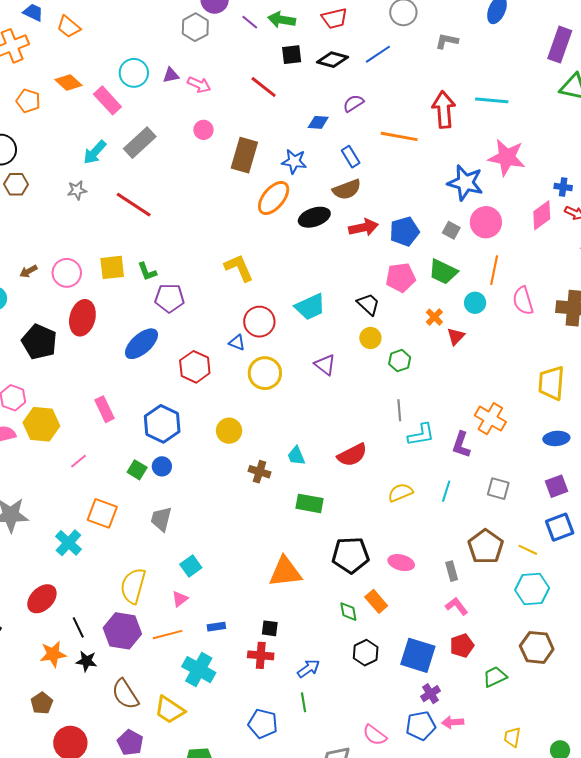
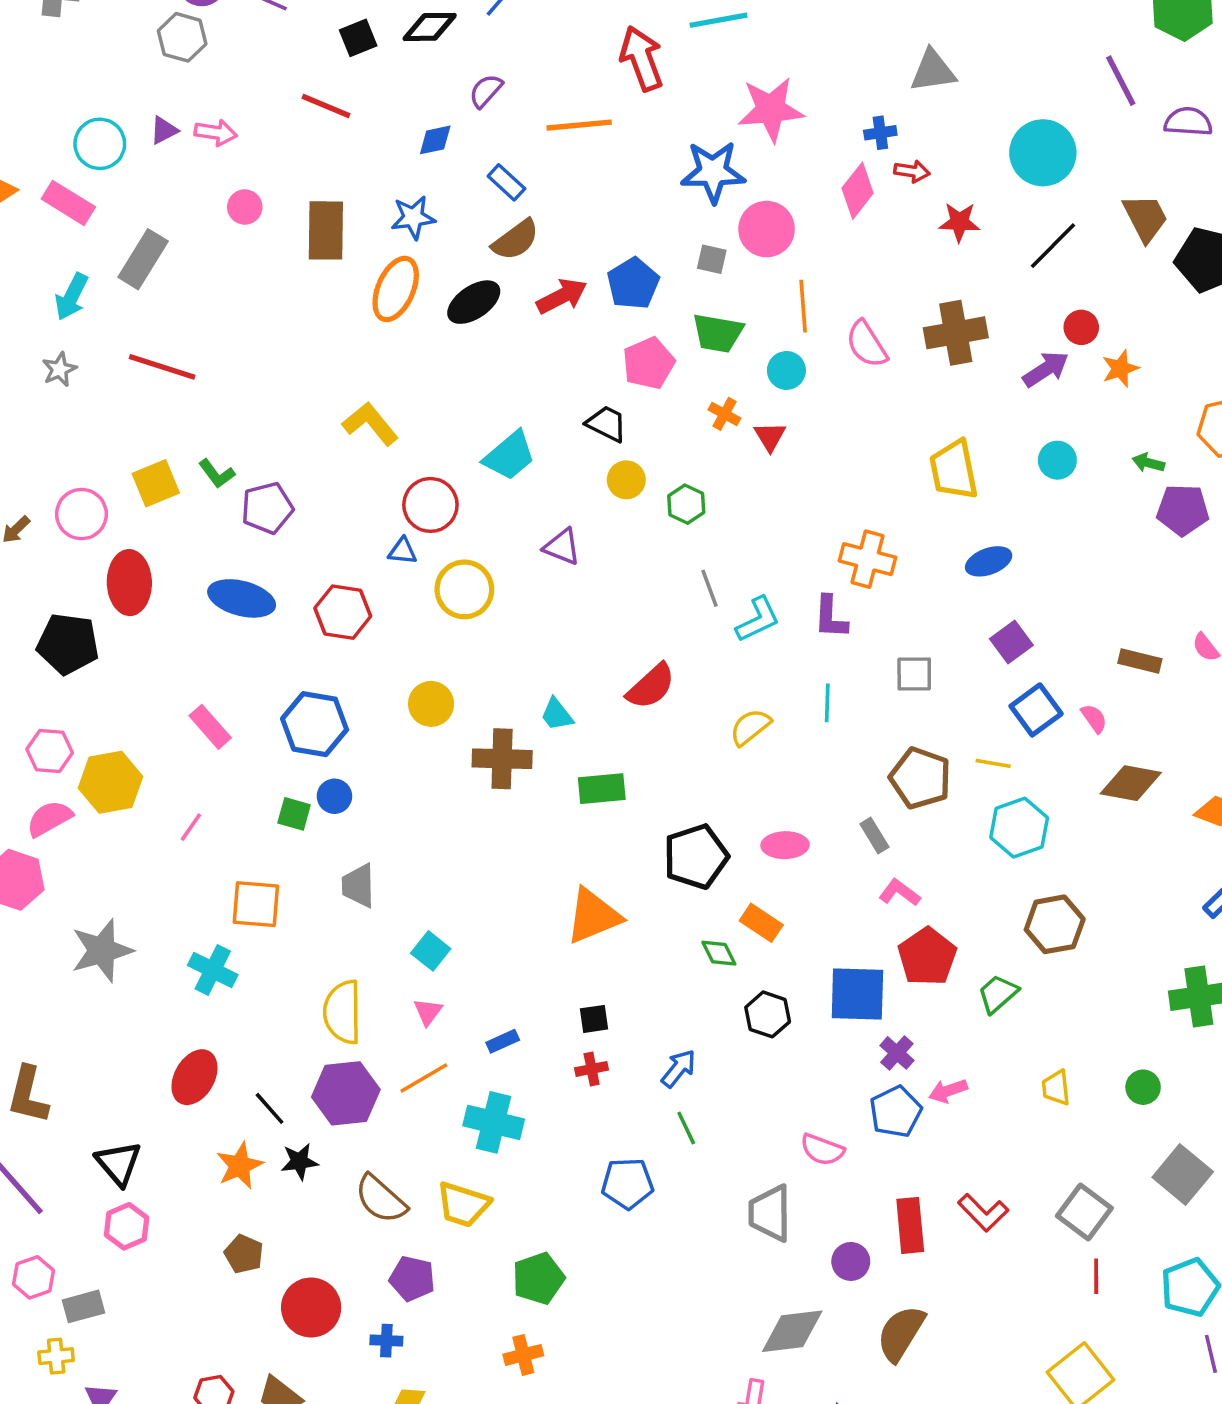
blue ellipse: (141, 344) -> (242, 598), turned 72
brown cross: (259, 472) -> (502, 759), size x1.5
red pentagon: (462, 646) -> (927, 957), size x1.4
red cross: (261, 655) -> (592, 1069), size x0.7

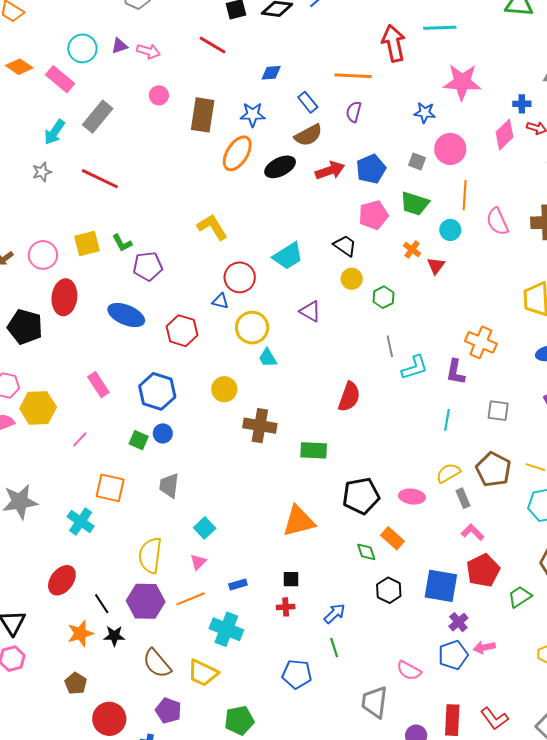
purple semicircle: (486, 91) -> (354, 112), moved, turned -35
blue star: (713, 172) -> (425, 113), size x0.6
red semicircle: (651, 686) -> (349, 397), turned -36
cyan trapezoid: (557, 714) -> (268, 358), moved
yellow semicircle: (750, 727) -> (448, 473), moved

